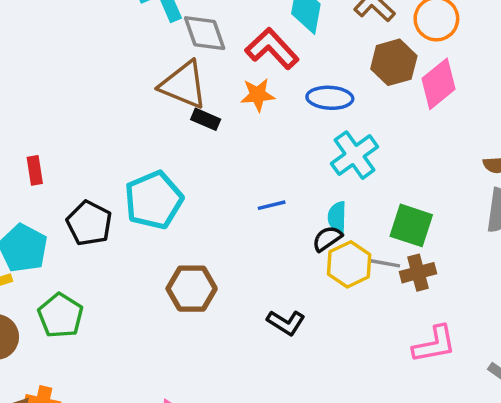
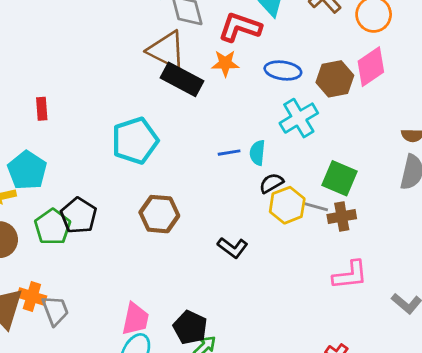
red L-shape: (272, 49) -> (240, 27), turned -33
brown hexagon: (394, 62) -> (335, 79), moved
black rectangle: (206, 119) -> (182, 79), size x1.8
cyan semicircle: (337, 217) -> (257, 153), moved
black pentagon: (89, 223) -> (79, 215), moved

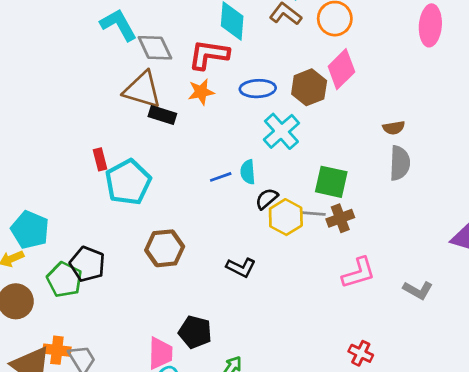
black rectangle: (182, 79) -> (162, 115), size x0.7
red rectangle: (42, 109) -> (100, 159), moved
black pentagon: (190, 327) -> (195, 332), moved

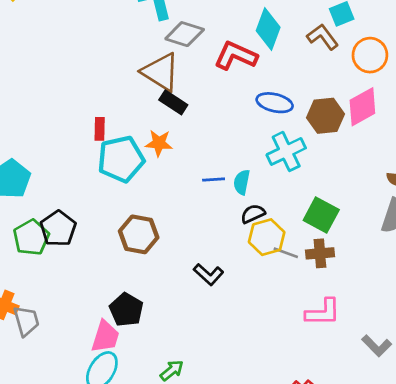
gray diamond: (155, 48) -> (185, 34), turned -63
orange star: (201, 92) -> (159, 143), moved
gray line: (313, 213) -> (286, 253), moved
black pentagon: (195, 332) -> (126, 310), moved

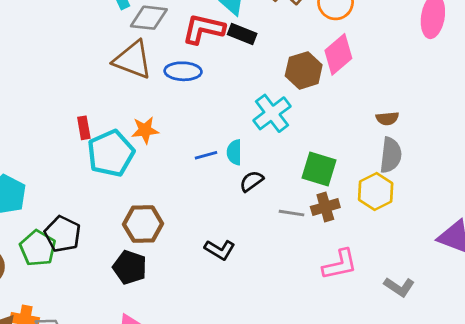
black rectangle: (173, 102) -> (242, 34), moved
blue ellipse: (275, 103) -> (183, 71), moved
yellow hexagon: (267, 237) -> (376, 192), moved
black pentagon: (126, 310) -> (130, 267), moved

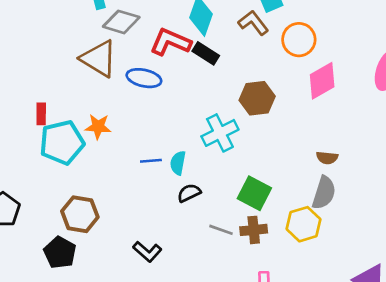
pink diamond: (338, 54) -> (322, 81), moved

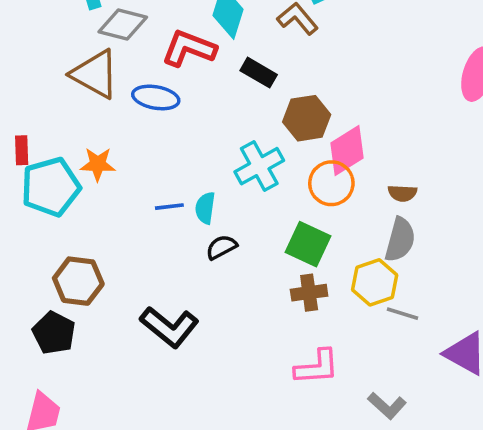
orange circle: (299, 40) -> (331, 183), moved
black rectangle: (206, 53) -> (259, 73), moved
pink diamond: (322, 81) -> (347, 150), moved
gray line: (221, 230) -> (402, 314), moved
black L-shape: (147, 252) -> (169, 327), size x1.5

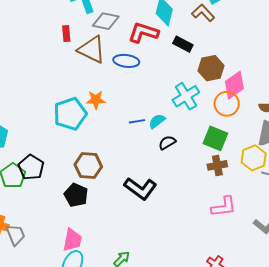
red rectangle: (22, 150) -> (66, 34), moved
cyan semicircle: (205, 208) -> (157, 121), turned 48

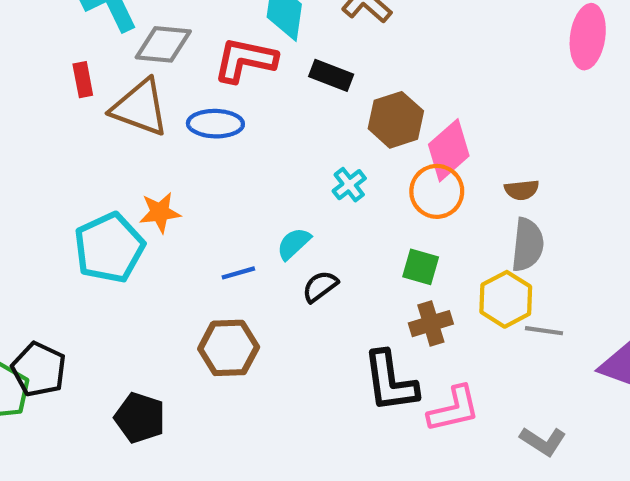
cyan cross: (186, 96) -> (349, 185), size x0.6
blue line: (137, 121) -> (238, 273), moved
green square: (215, 138) -> (421, 267), size x0.7
brown hexagon: (88, 166) -> (229, 348), moved
black L-shape: (140, 189) -> (390, 382), moved, turned 52

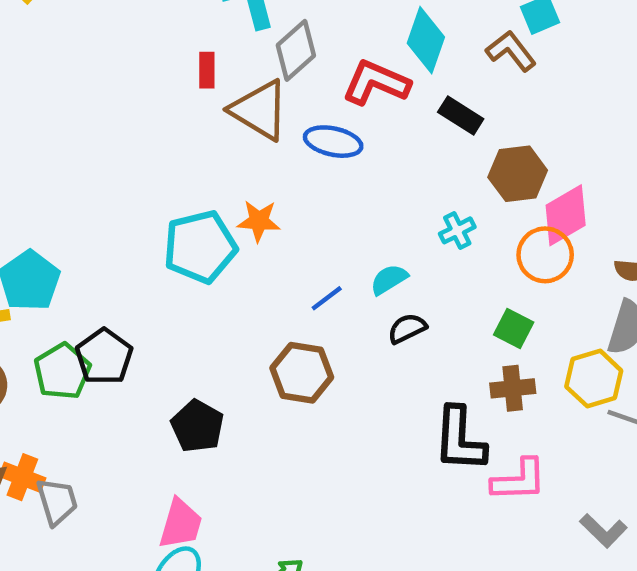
gray diamond: (163, 44) -> (296, 50), turned -58
blue line: (238, 273) -> (327, 298), turned -32

